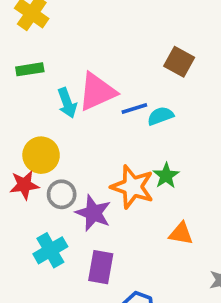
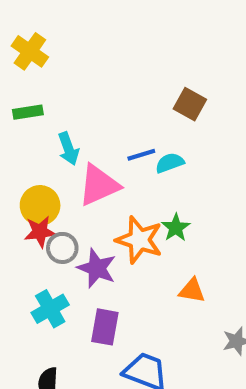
pink triangle: (97, 92) -> (99, 185), moved
red star: (24, 185) -> (40, 232), moved

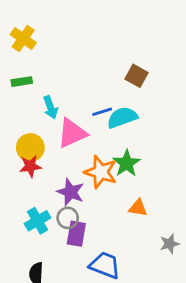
cyan semicircle: (170, 163) -> (122, 117), size x1.5
green star: (176, 228) -> (127, 163), size x1.4
gray circle: (62, 248) -> (68, 218), moved

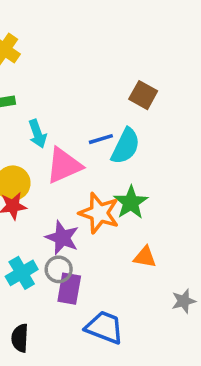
cyan semicircle: (122, 117) -> (126, 146), turned 136

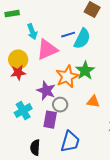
orange star: (99, 213) -> (67, 77), turned 30
gray circle: (59, 269) -> (60, 105), moved
blue trapezoid: (104, 327) -> (70, 142), turned 85
black semicircle: (20, 338) -> (35, 148), moved

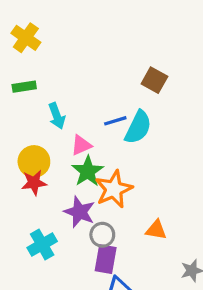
pink triangle: (47, 50) -> (81, 145), size x0.6
green star: (85, 71) -> (88, 171), moved
purple rectangle: (50, 120) -> (106, 259), moved

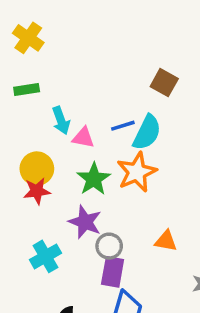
pink triangle: (81, 145) -> (83, 138), moved, turned 35
orange star: (114, 189) -> (137, 172), moved

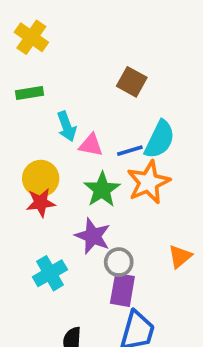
brown square: (164, 83) -> (132, 82), moved
blue line: (123, 126) -> (130, 151), moved
orange triangle: (166, 241) -> (180, 257), turned -50

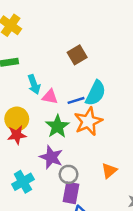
brown square: (132, 82) -> (77, 55), turned 30

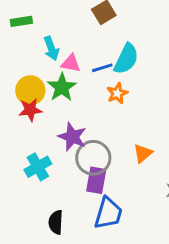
orange star: (88, 121) -> (117, 93), size x0.6
green star: (57, 126) -> (62, 87), moved
gray circle: (69, 174) -> (93, 158), size x1.5

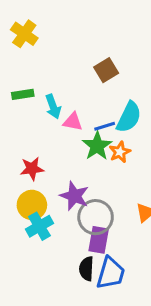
green rectangle: (21, 21) -> (23, 94), moved
green star: (62, 87) -> (97, 146), moved
yellow circle: (30, 90) -> (32, 205), moved
black semicircle: (56, 222) -> (86, 269), moved

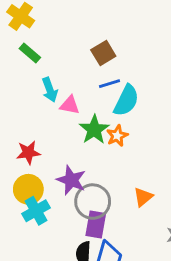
green rectangle: (23, 94) -> (30, 53), moved, turned 50
blue line: (105, 126) -> (109, 84), moved

